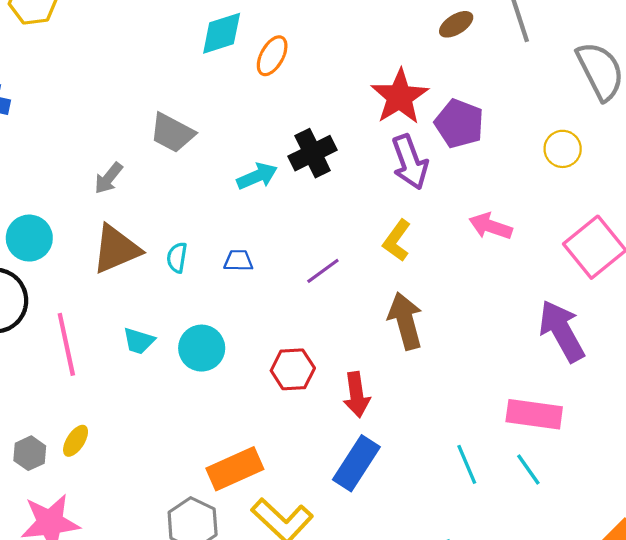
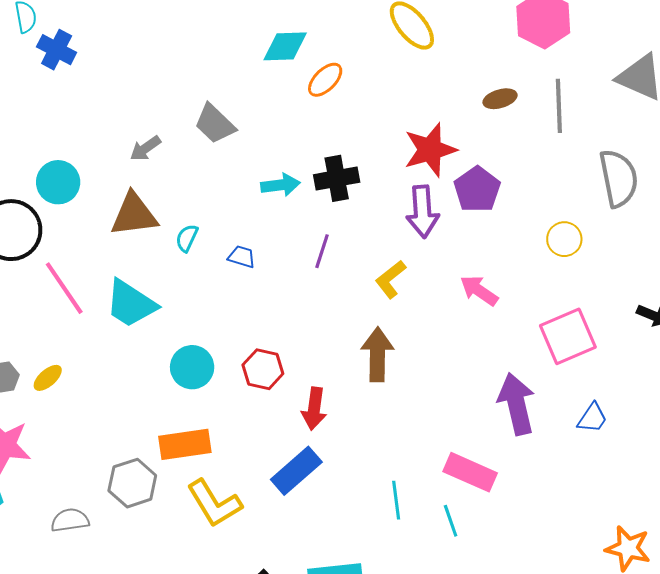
purple line: (323, 271) -> (322, 251), moved, turned -52
cyan trapezoid: (139, 341) -> (131, 304), size x1.8
pink line: (66, 344) -> (64, 288), turned -38
cyan circle: (202, 348) -> (192, 367), moved

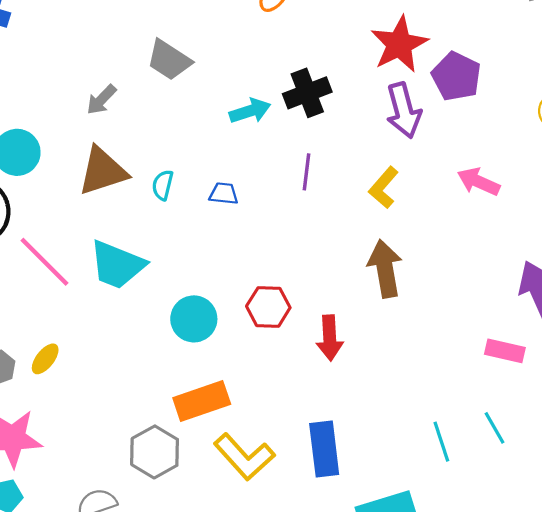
blue rectangle: (296, 471) -> (324, 449), moved, turned -45
pink rectangle: (470, 472) -> (505, 351), moved, size x0.7
cyan line: (396, 500) -> (441, 442), moved

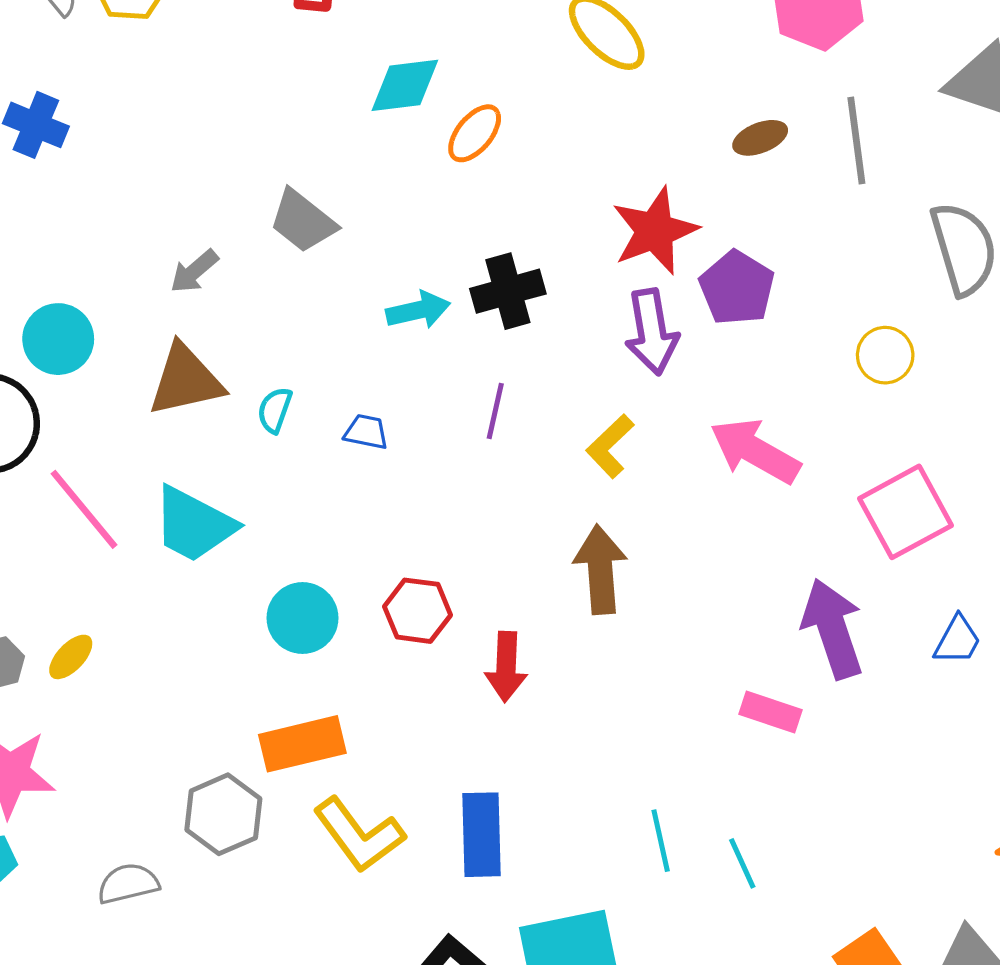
pink arrow: (478, 182) -> (755, 451), size x1.4
cyan line: (495, 428) -> (742, 863), moved

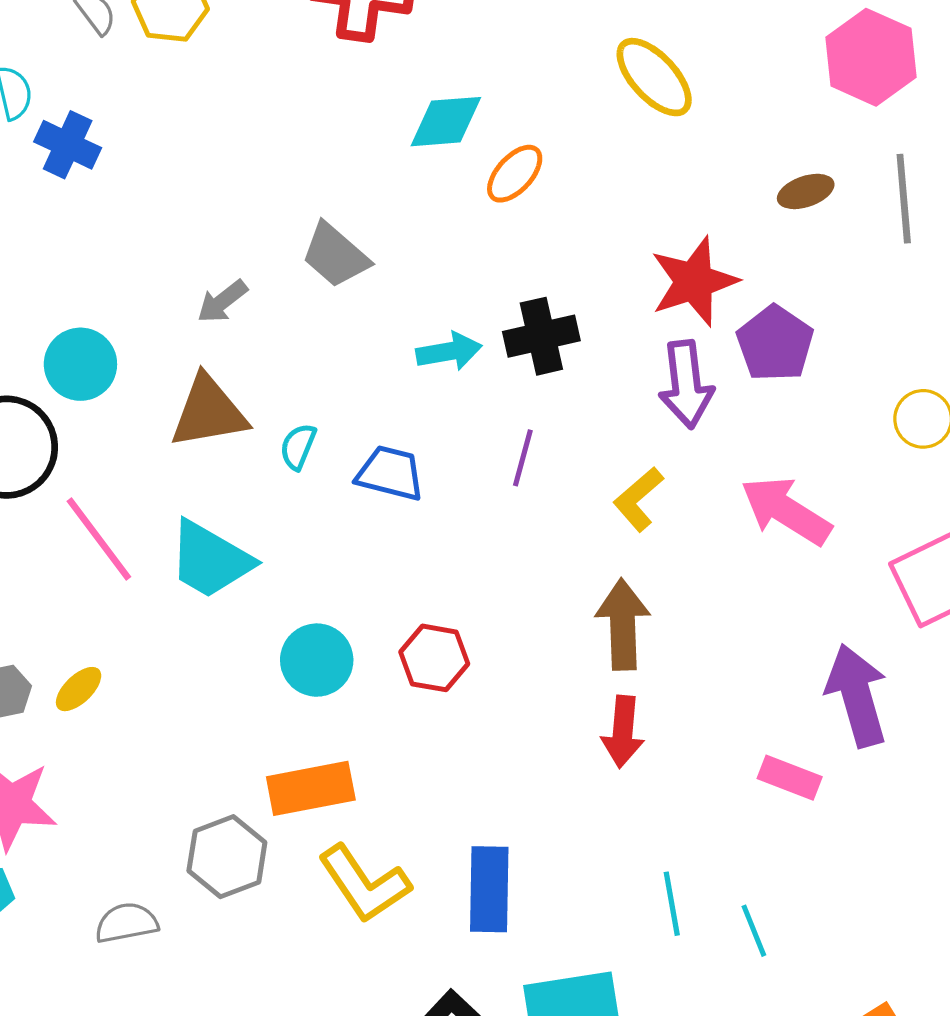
blue trapezoid: (366, 432) -> (390, 473), size x1.5
red arrow: (506, 667) -> (623, 732), moved

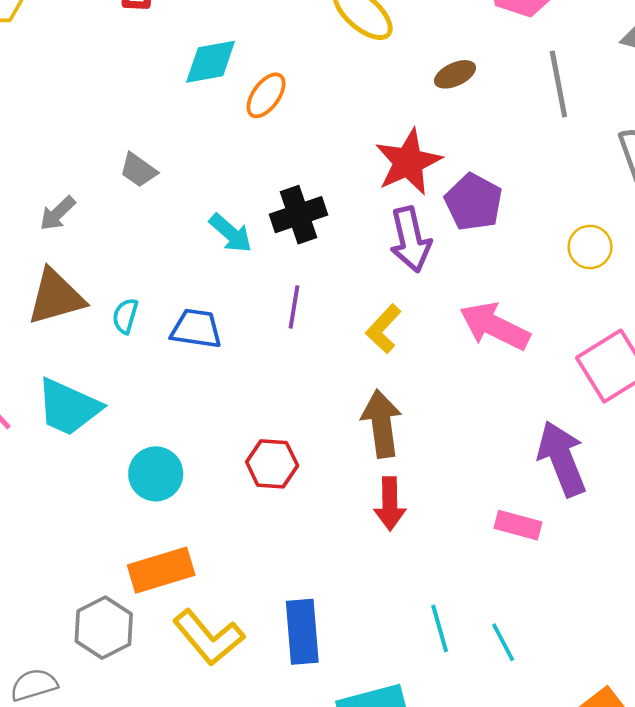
brown ellipse: (806, 191) -> (455, 74), moved
gray trapezoid: (335, 255) -> (138, 170), size x0.7
cyan arrow: (449, 351) -> (231, 233), turned 57
red hexagon: (434, 658) -> (272, 464), moved

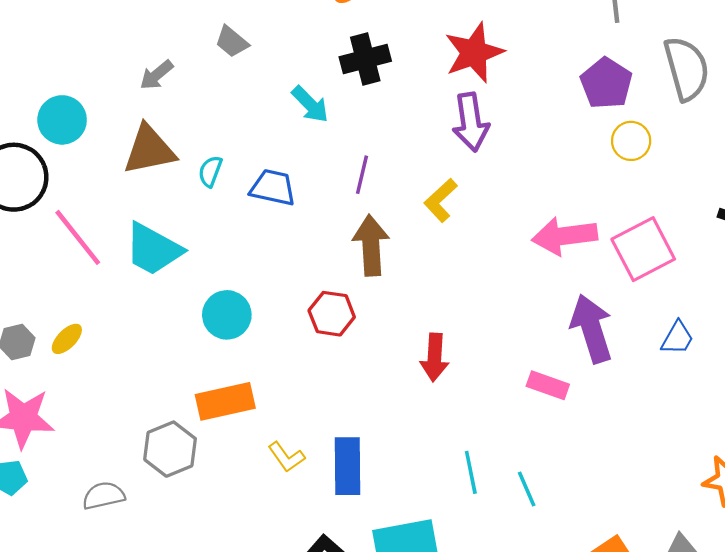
purple pentagon: (474, 202) -> (606, 83), moved
black cross: (298, 215) -> (365, 59), moved
pink arrow: (495, 326) -> (564, 236), moved, turned -38
brown arrow: (382, 424) -> (371, 245), moved
yellow L-shape: (208, 637) -> (286, 457), moved, size x0.6

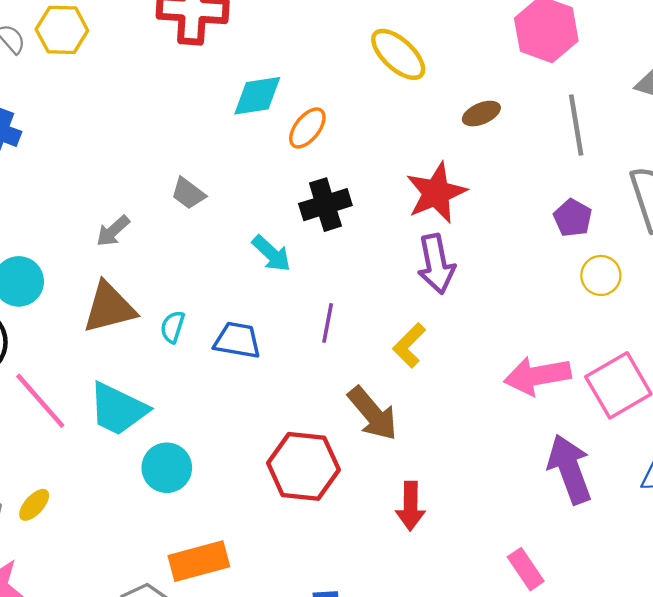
purple pentagon: (606, 83) -> (573, 218), size x0.7
brown arrow: (371, 245) -> (373, 414), moved, turned 146
red hexagon: (332, 314) -> (303, 466), size x1.5
cyan circle: (227, 315) -> (167, 468), moved
pink rectangle: (548, 385) -> (526, 569), moved, turned 39

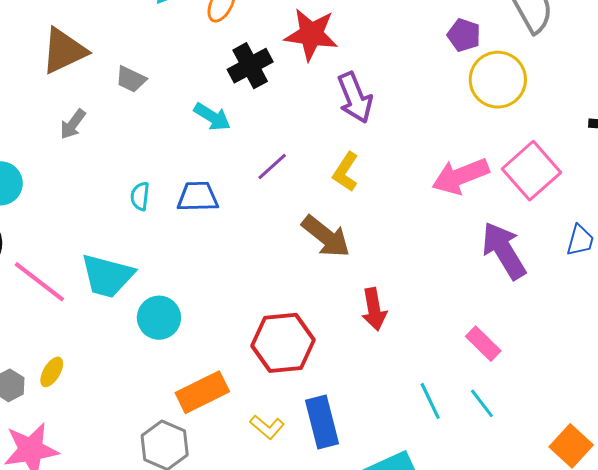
red star: (436, 193) -> (311, 34), moved, turned -30
yellow circle: (601, 275) -> (498, 80), size x1.6
brown triangle: (109, 308) -> (64, 51), moved
purple line: (328, 323) -> (272, 167), turned 48
red hexagon: (303, 466) -> (283, 343), moved

